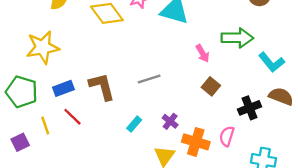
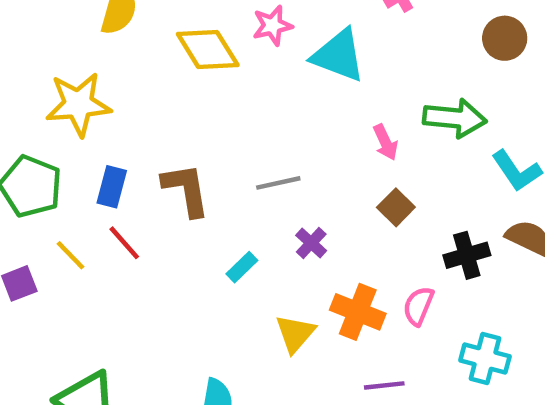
blue rectangle: (63, 88) -> (112, 187), turned -60
purple cross: (170, 121) -> (311, 243), moved
yellow line: (45, 125) -> (71, 255), turned -30

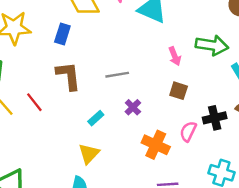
blue rectangle: (112, 187) -> (62, 34), moved
brown square: (396, 207) -> (179, 91), turned -30
pink semicircle: (418, 306) -> (188, 131), moved
yellow triangle: (295, 333) -> (89, 154), moved

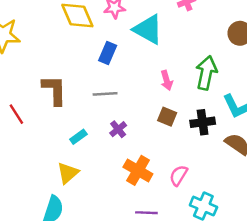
blue rectangle: (62, 34) -> (108, 53), moved
green arrow: (212, 45) -> (206, 73), turned -92
black cross: (215, 118) -> (203, 122), moved
pink semicircle: (188, 131) -> (179, 175), moved

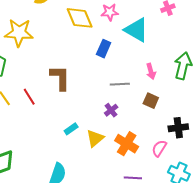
gray line: (105, 94) -> (120, 84), moved
black cross: (203, 122) -> (178, 128), moved
cyan rectangle: (78, 137) -> (71, 129), moved
yellow triangle: (68, 173) -> (95, 138), moved

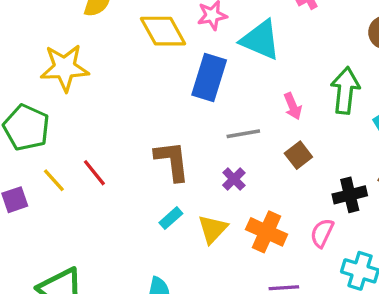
blue rectangle: (104, 49) -> (209, 77), size x1.5
brown L-shape: (60, 78) -> (172, 161), moved
brown square: (151, 101) -> (298, 155), turned 35

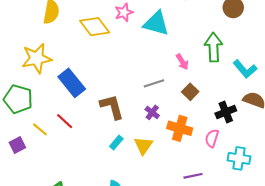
blue rectangle: (209, 77) -> (72, 83), moved, turned -48
orange cross: (267, 232) -> (180, 128), moved

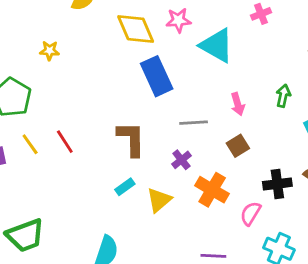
green arrow: (214, 47) -> (283, 96), size x0.6
yellow star: (37, 58) -> (50, 51), size x0.5
blue rectangle: (72, 83) -> (157, 76), moved

